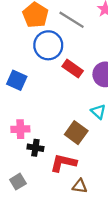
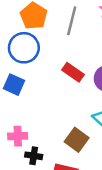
gray line: (72, 20) -> (72, 21), turned 72
blue circle: (48, 45) -> (24, 48), moved

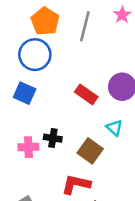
red rectangle: (73, 72) -> (86, 94), moved
black cross: (34, 156) -> (53, 138), moved

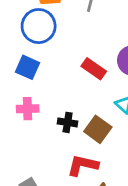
black cross: (53, 138) -> (68, 122), moved
pink cross: (28, 147) -> (28, 109), moved

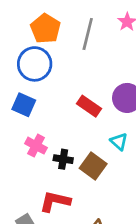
pink cross: (28, 109) -> (36, 146), moved, turned 30
red L-shape: (83, 165) -> (55, 201), moved

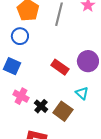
blue circle: (35, 64) -> (20, 36), size x0.7
black cross: (63, 159) -> (41, 106), turned 32

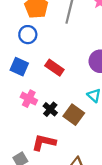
red rectangle: (60, 67) -> (54, 68), moved

